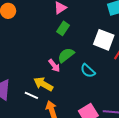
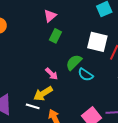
green semicircle: (66, 55) -> (74, 62), moved
yellow arrow: (43, 84) -> (43, 94), turned -54

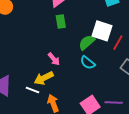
green rectangle: (55, 36) -> (61, 22), turned -40
green semicircle: (74, 62) -> (87, 42), moved

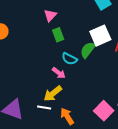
white square: (102, 31) -> (100, 36), turned -30
cyan semicircle: (88, 63) -> (69, 59), moved

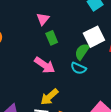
cyan semicircle: (69, 59) -> (78, 68), moved
pink arrow: (59, 73) -> (45, 65), moved, size x1.5

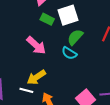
white square: (94, 37) -> (68, 15), moved
green rectangle: (52, 38) -> (47, 19), turned -48

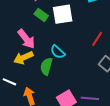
green semicircle: (75, 37) -> (46, 66), moved, turned -36
yellow arrow: (36, 77) -> (23, 58), moved

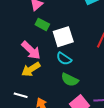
white square: (63, 14) -> (63, 37), moved
green semicircle: (46, 66) -> (70, 80), moved, turned -72

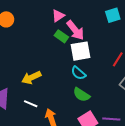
pink arrow: (31, 50) -> (75, 30), moved
yellow arrow: (31, 69) -> (31, 78), moved

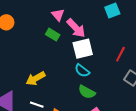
pink triangle: (58, 16) -> (58, 15), turned -32
green rectangle: (61, 36) -> (53, 35), moved

